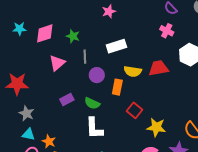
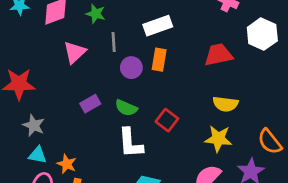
yellow semicircle: (133, 71) -> (225, 104), moved
orange rectangle: (117, 87) -> (159, 60), moved
red square: (134, 110) -> (167, 120), moved

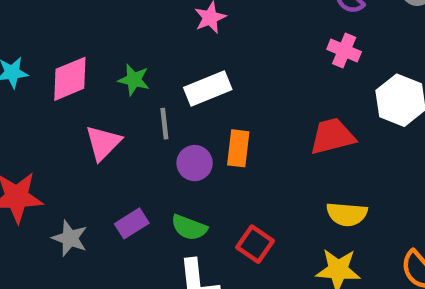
white rectangle: (158, 26) -> (208, 88), moved
gray star: (34, 125) -> (70, 238), moved

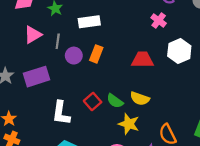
gray line: (164, 124) -> (58, 41), moved
purple rectangle: (132, 223) -> (37, 77), size x1.6
green semicircle: (189, 227) -> (115, 101), moved

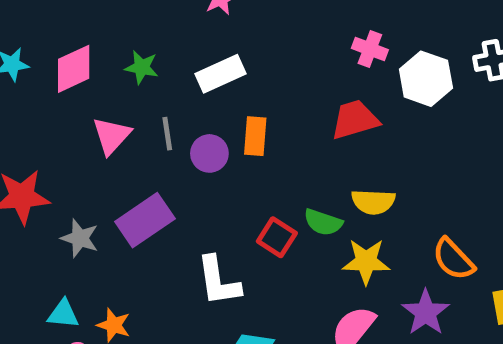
pink cross: (159, 21) -> (370, 49), moved

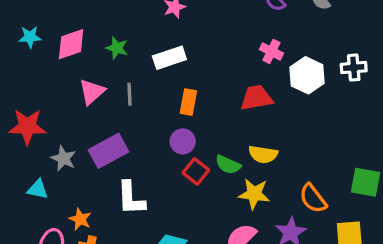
purple circle: (209, 153) -> (183, 141), moved
white L-shape: (218, 281) -> (131, 198), moved
cyan triangle: (63, 314) -> (38, 189), moved

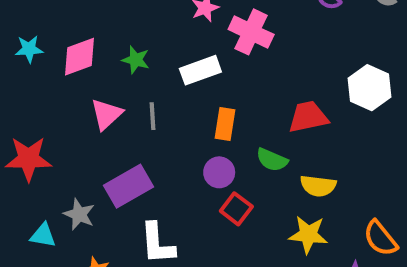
pink cross: (271, 51) -> (251, 32), moved, size x1.5
gray star: (63, 158) -> (79, 214), moved
green semicircle: (228, 165) -> (272, 160), moved

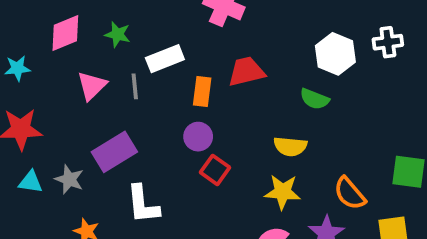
cyan star: (29, 49) -> (17, 68), moved
white rectangle: (200, 70) -> (165, 59), moved
red trapezoid: (308, 117) -> (246, 72), moved
green semicircle: (272, 160) -> (315, 99), moved
cyan triangle: (43, 235) -> (31, 182), moved

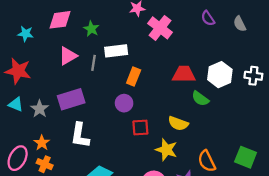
red trapezoid: (246, 72) -> (184, 74), moved
red square: (215, 170) -> (140, 127), moved, turned 36

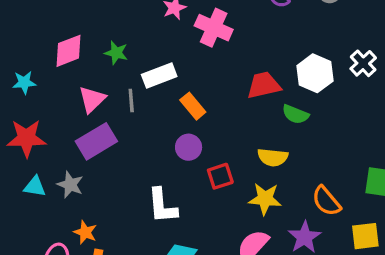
white cross: (253, 76) -> (363, 63), turned -36
orange rectangle: (134, 77) -> (193, 106), turned -48
purple rectangle: (71, 99) -> (96, 141), moved
white L-shape: (80, 135) -> (162, 206), moved

